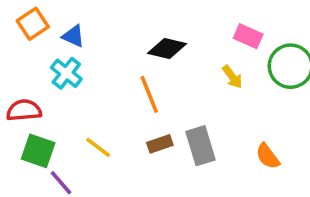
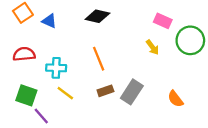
black diamond: (167, 49) -> (97, 16), moved
cyan cross: (66, 73) -> (56, 68), moved, turned -36
red semicircle: (24, 110) -> (24, 54), moved
gray rectangle: (201, 146) -> (132, 92), turned 50

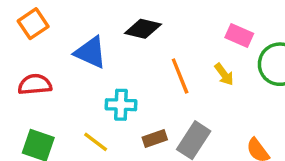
blue triangle: (49, 21) -> (91, 52), moved, size x1.5
orange line: (99, 59) -> (180, 76), moved
cyan cross: (56, 68) -> (121, 105), moved

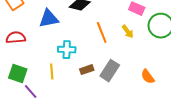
blue triangle: (91, 52) -> (49, 19), turned -35
yellow line: (96, 142) -> (52, 72), turned 49

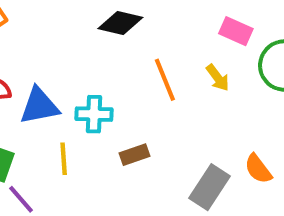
blue triangle: (49, 19) -> (39, 106), moved
gray rectangle: (110, 71) -> (210, 187), moved

